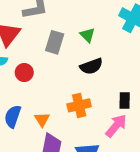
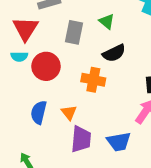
red circle: (24, 73) -> (46, 66), size x1.5
orange cross: (79, 105) -> (93, 80), moved, turned 30

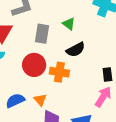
red circle: (46, 66) -> (34, 65), moved
blue semicircle: (39, 112) -> (15, 101), turned 54

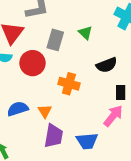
black semicircle: (76, 50) -> (107, 65), moved
red circle: (34, 65) -> (32, 63), moved

